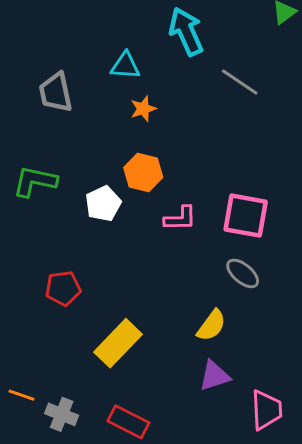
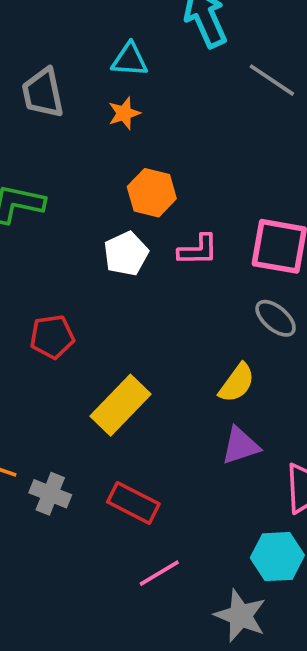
orange star: (143, 109) -> (124, 113), moved
white pentagon: (103, 204) -> (126, 254), moved

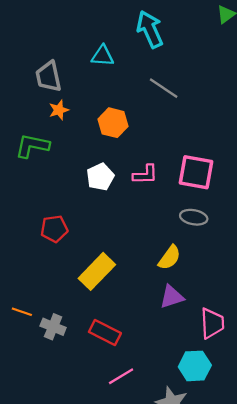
gray line: (272, 80) -> (164, 88), moved
orange star: (124, 113) -> (59, 110), moved
orange hexagon: (152, 193) -> (113, 123), moved
gray ellipse: (276, 318) -> (194, 217), turned -30

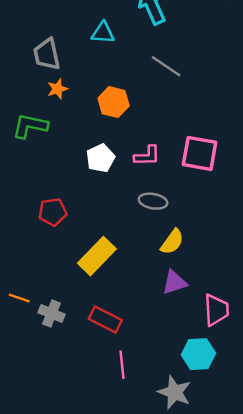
gray ellipse: (194, 217) -> (153, 201), moved
pink line: (121, 376) -> (122, 365), turned -65

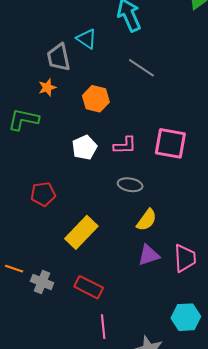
cyan triangle: (103, 33) -> (87, 39), turned 30
gray trapezoid: (47, 54) -> (59, 57), moved
pink trapezoid: (216, 310) -> (185, 258), moved
cyan hexagon: (198, 354) -> (186, 317), moved

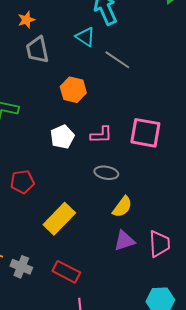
cyan triangle: (87, 39) -> (85, 37), moved
orange star: (47, 87) -> (26, 20), moved

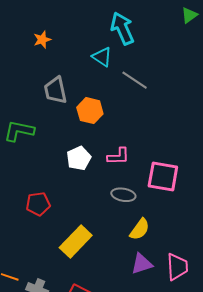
gray trapezoid: (37, 50) -> (55, 90), moved
pink square: (145, 133) -> (163, 177), moved

